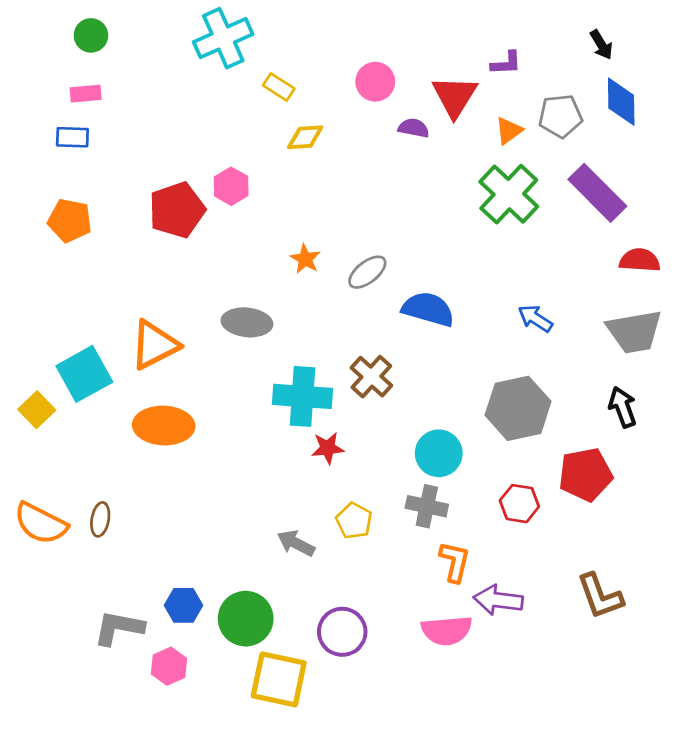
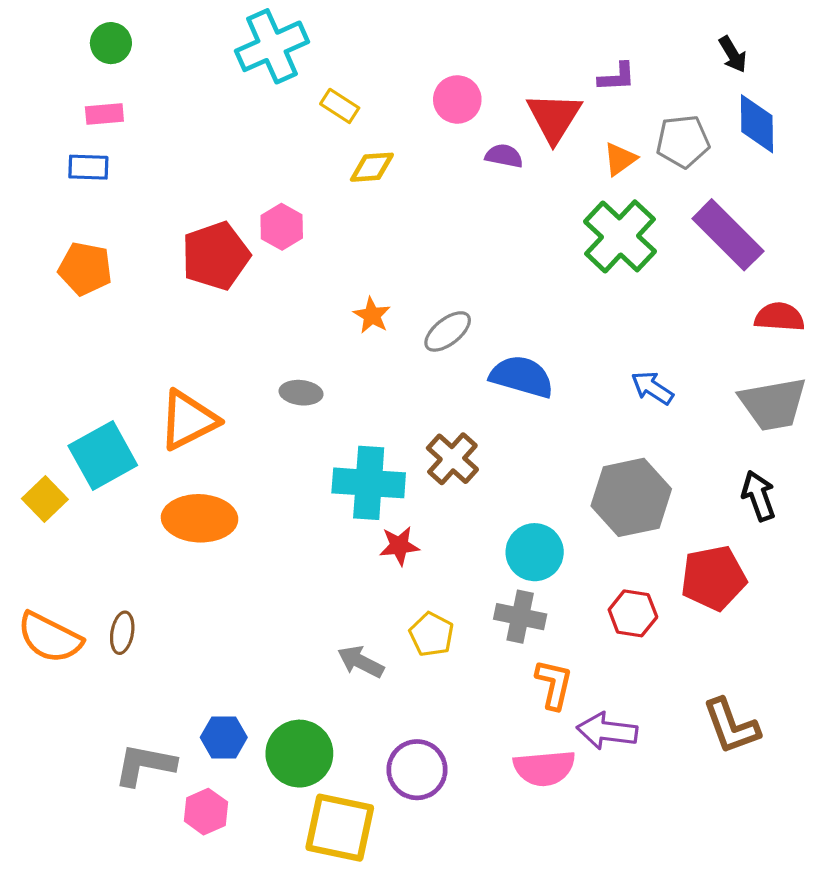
gray ellipse: (247, 322) -> (301, 393), size x0.7

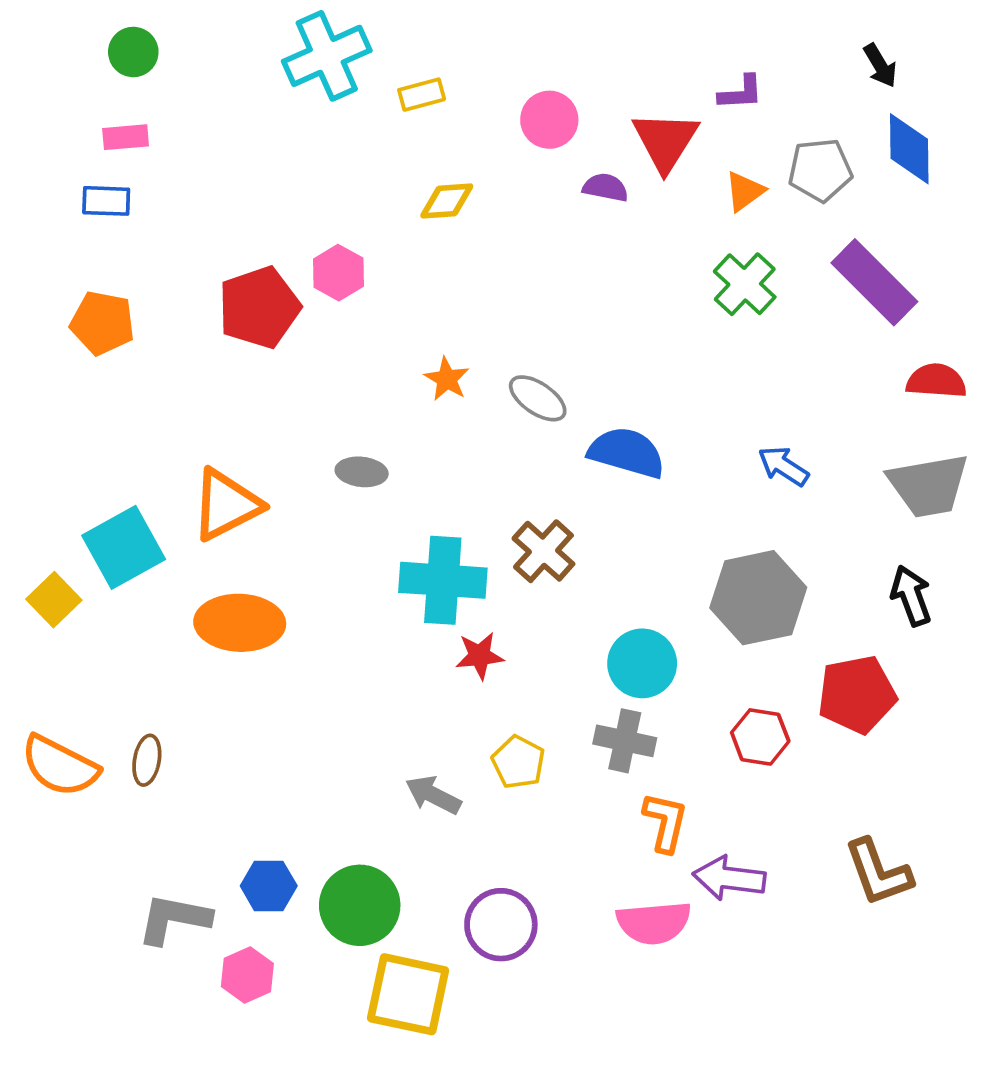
yellow rectangle: (340, 106) -> (422, 95), moved, turned -48
green cross: (620, 236) -> (745, 284), size x0.7
gray ellipse: (448, 331) -> (538, 398), turned 72

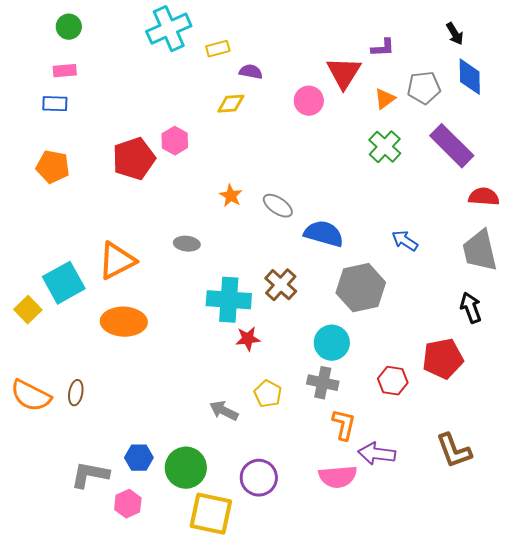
pink circle: (549, 120) -> (309, 101), moved
purple semicircle: (605, 187) -> (251, 72), moved
gray trapezoid: (929, 485) -> (480, 251), turned 87
gray hexagon: (758, 598) -> (361, 288), moved

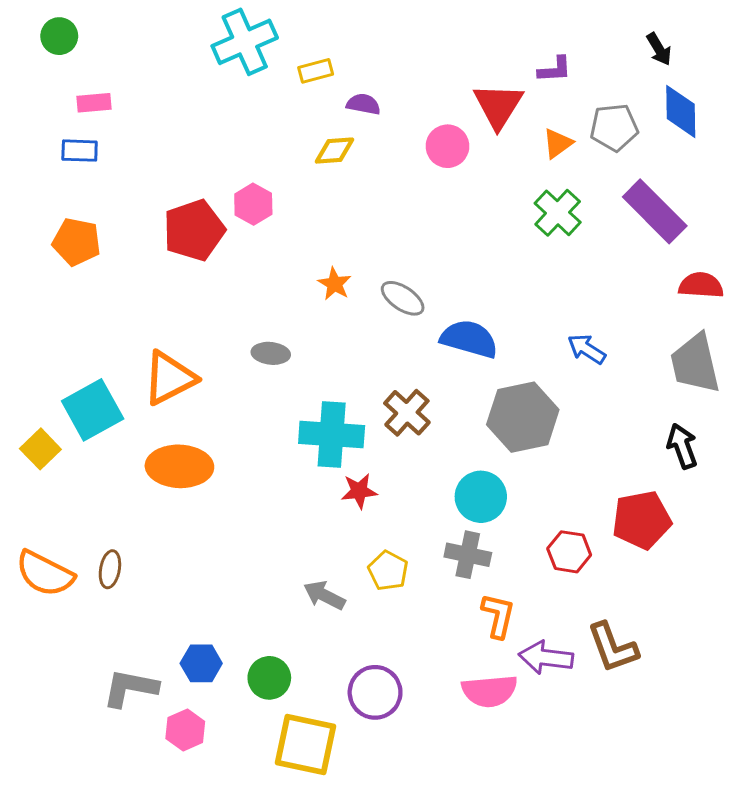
green circle: (69, 27) -> (59, 36), moved
brown L-shape: (454, 451) -> (613, 647), moved
green circle: (186, 468) -> (269, 678), size x0.7

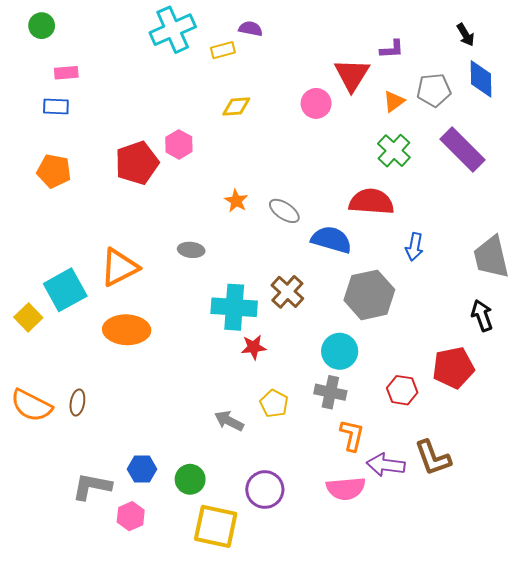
purple semicircle: (363, 104) -> (251, 29), moved
red semicircle: (701, 285) -> (371, 202), moved, size x1.4
blue arrow: (587, 349) -> (414, 247), turned -112

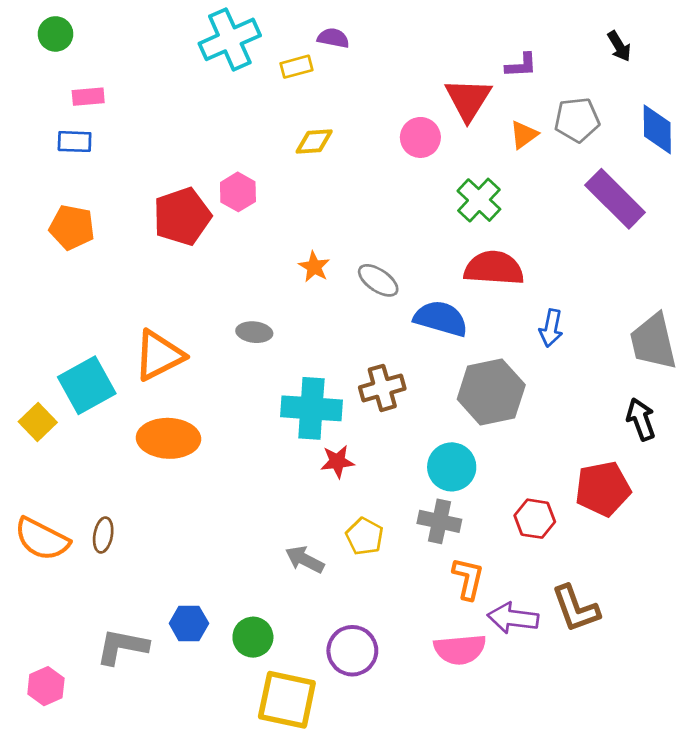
blue diamond: (481, 79) -> (657, 129), moved
green cross: (394, 151) -> (479, 200), moved
brown cross: (287, 292) -> (382, 388), turned 32
pink hexagon: (131, 516) -> (46, 686), moved

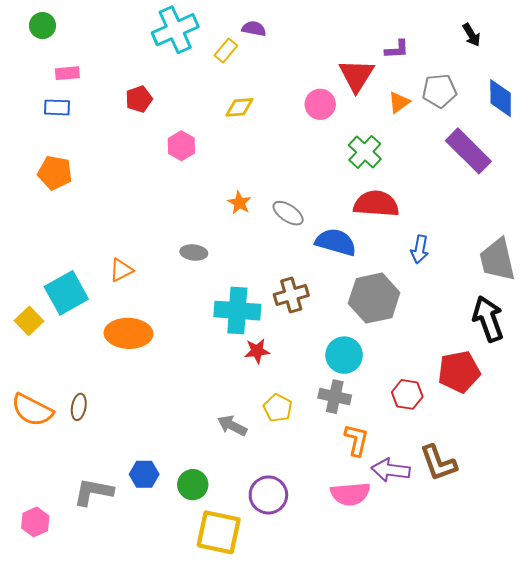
yellow rectangle: (296, 67) -> (226, 50), turned -35
red pentagon: (182, 216) -> (139, 99), moved, size x0.6
orange triangle: (159, 355) -> (121, 270), size x0.6
black arrow: (641, 419) -> (488, 319), size x1.4

